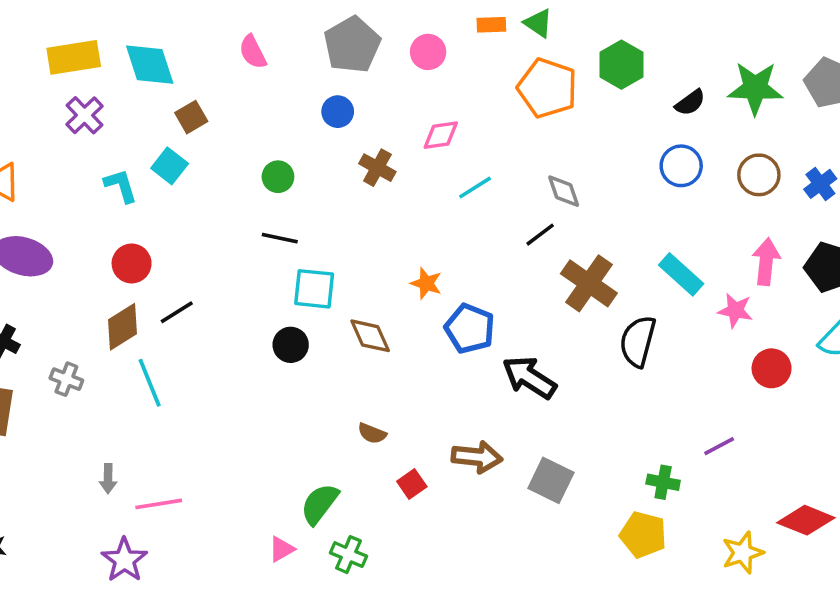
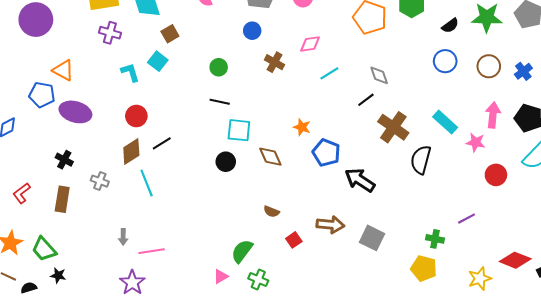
purple cross: (85, 115) -> (110, 33), turned -30

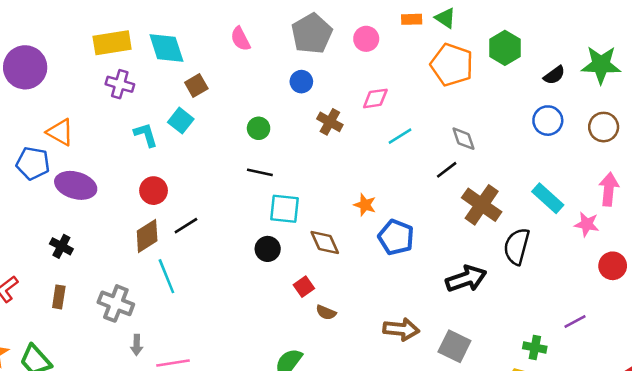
black arrow: (360, 180) -> (466, 279), moved, turned 128
gray cross: (100, 181) -> (116, 303), moved, size x1.5
brown rectangle: (62, 199) -> (59, 297), size x0.7
red square: (294, 240) -> (304, 287), moved

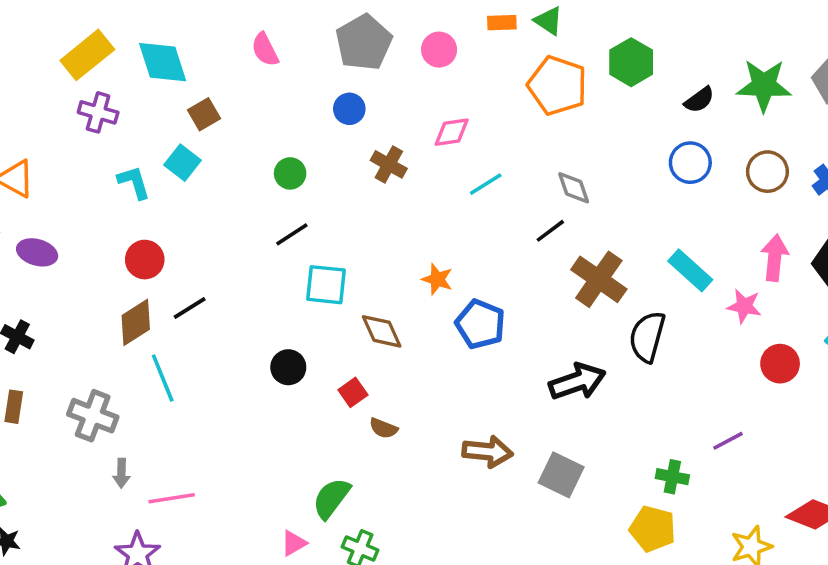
yellow rectangle: (112, 43) -> (87, 55), turned -30
black line: (260, 172) -> (292, 234), turned -45
purple ellipse: (76, 185) -> (37, 252), size x0.7
black circle: (268, 249) -> (288, 367), moved

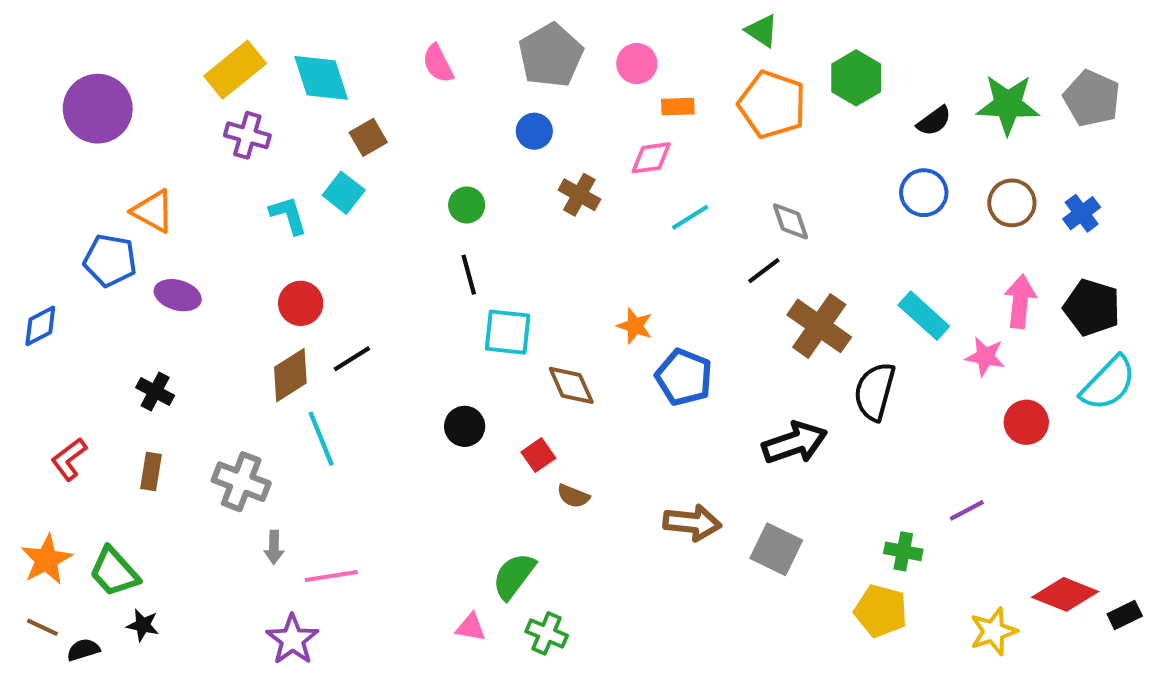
orange rectangle: (502, 23) -> (678, 107), moved
black line: (292, 234) -> (469, 275), turned -72
pink triangle: (294, 543) -> (471, 627), turned 40

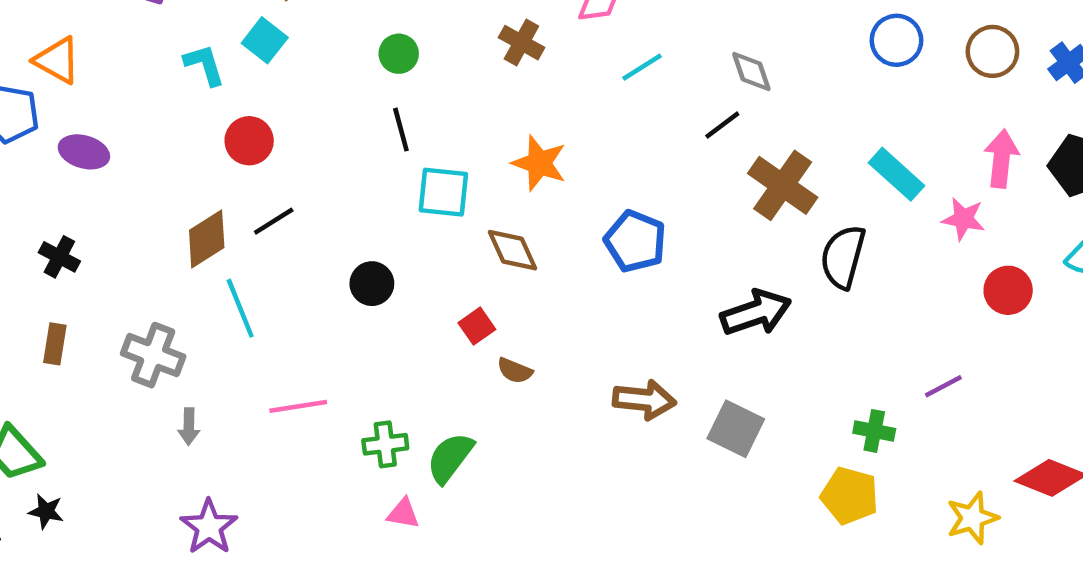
red circle: (301, 303) -> (249, 141), moved
orange star: (635, 326) -> (539, 163), moved, size x1.4
black circle: (465, 426) -> (372, 284), moved
pink line: (331, 576) -> (298, 406), moved
green cross: (547, 633) -> (385, 444), moved, turned -30

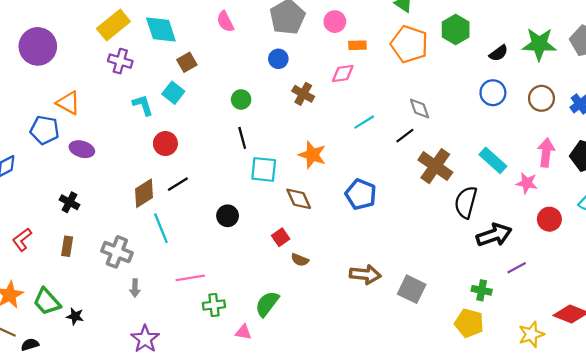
cyan line: (642, 67) -> (364, 122), moved
black arrow: (756, 313) -> (494, 235), moved
green cross: (385, 444) -> (214, 305), moved
black star: (46, 511) -> (75, 316), moved

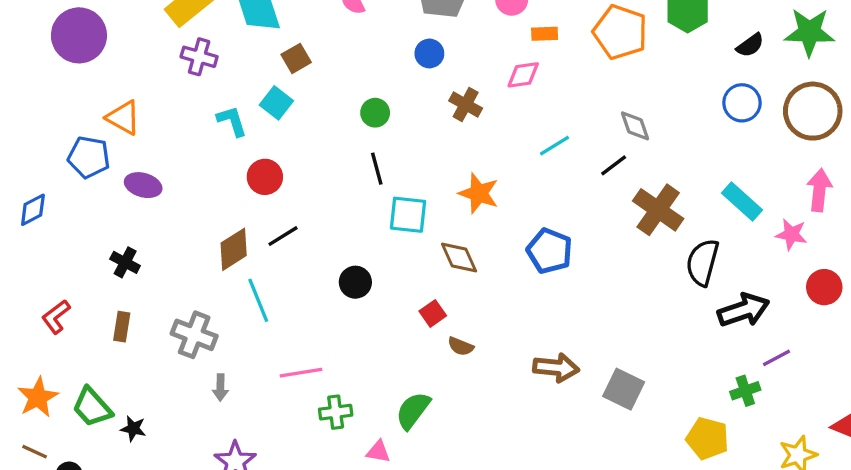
brown circle: (541, 98) -> (813, 111), size x1.5
green cross: (482, 290) -> (745, 391), moved, turned -30

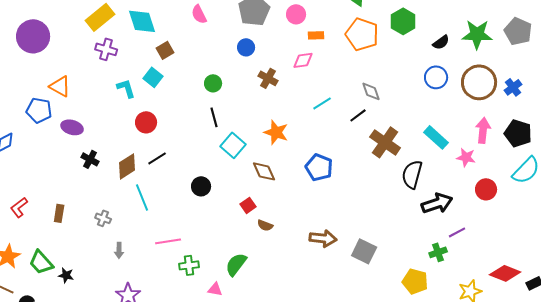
cyan square: (408, 215) -> (233, 145), turned 35
black cross: (125, 262) -> (90, 159), moved
gray cross: (194, 335) -> (103, 218), size x0.6

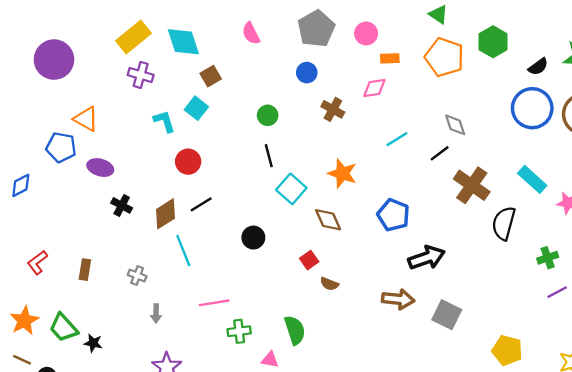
blue circle: (436, 77) -> (532, 108), size x1.5
black arrow: (437, 203) -> (427, 258), moved
green cross: (438, 252) -> (548, 258), moved
green semicircle: (236, 264) -> (295, 330), turned 125

